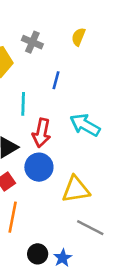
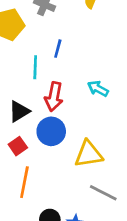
blue line: (56, 80) -> (58, 49), moved
cyan arrow: (85, 125) -> (98, 89), size x0.7

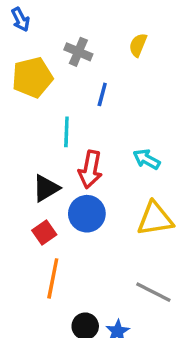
blue line: (58, 49) -> (102, 94), moved
yellow triangle: (89, 154) -> (155, 219), moved

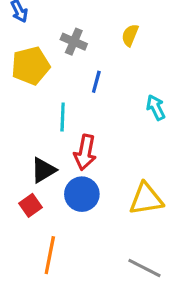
cyan arrow: (147, 159) -> (156, 107), moved, turned 35
red square: (44, 232) -> (30, 205), moved

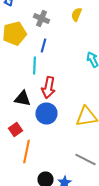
blue line: (96, 82) -> (44, 46), moved
black triangle: (43, 170) -> (22, 98), turned 42
red square: (30, 205) -> (16, 130), moved

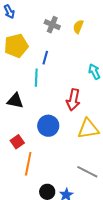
gray cross: (42, 18) -> (52, 25), moved
red arrow: (48, 88) -> (73, 100), moved
black triangle: (22, 98) -> (15, 101), moved

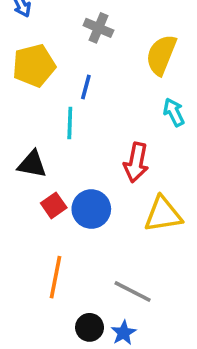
yellow semicircle: (78, 27) -> (161, 55), moved, size x1.6
red square: (17, 142) -> (54, 205), moved
gray line: (87, 172) -> (133, 292), moved

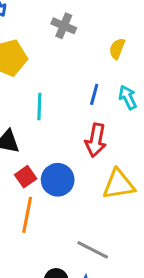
yellow semicircle: (161, 55) -> (117, 49), size x0.6
blue line: (86, 87) -> (94, 94), moved
orange line: (55, 277) -> (27, 215), moved

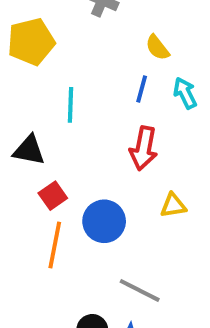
yellow semicircle: (117, 49) -> (157, 48), moved, turned -60
blue circle: (58, 180) -> (104, 221), moved
yellow triangle: (119, 184) -> (173, 205), size x0.6

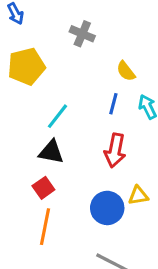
cyan line: (71, 105) -> (57, 116), turned 36
black triangle: (29, 150) -> (51, 152), moved
blue circle: (104, 221) -> (107, 208), moved

